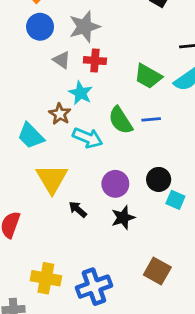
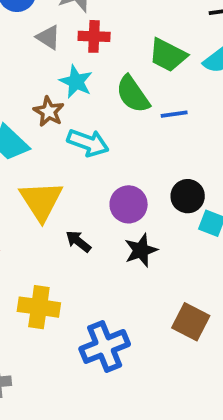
green semicircle: (121, 120) -> (133, 94), moved
yellow cross: (46, 278) -> (39, 307), moved

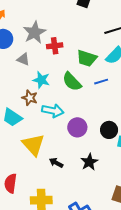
red cross: (94, 36) -> (55, 46), moved
blue line: (174, 114) -> (101, 82), moved
purple circle: (129, 204) -> (77, 127), moved

